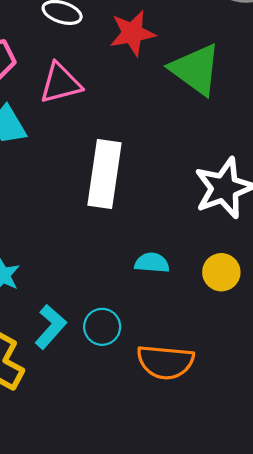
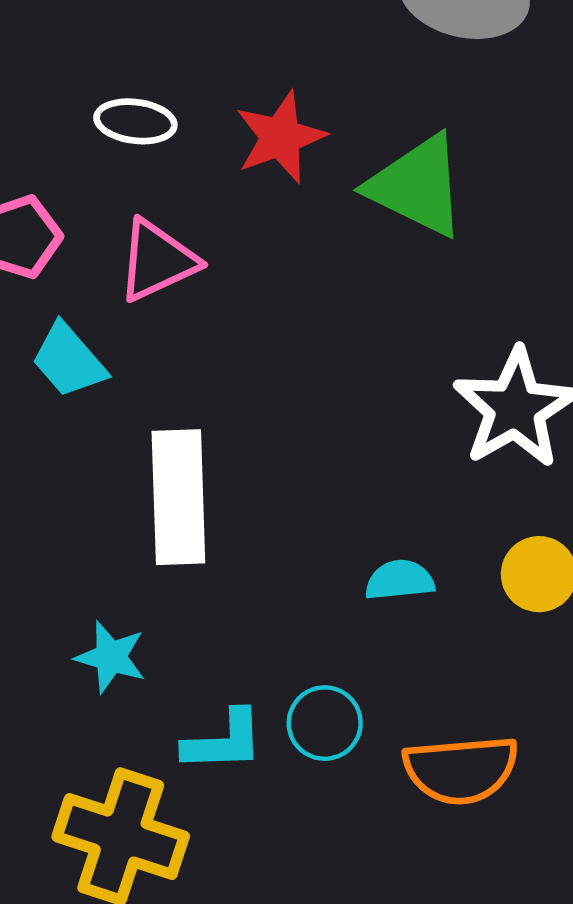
white rectangle: (104, 174) -> (178, 497), moved
cyan L-shape: (50, 327) -> (223, 741), turned 57

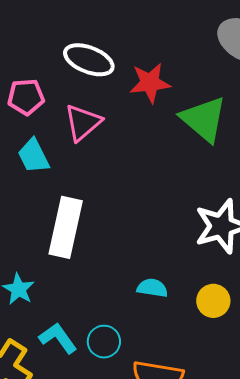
white ellipse: (135, 121) -> (89, 60), size x1.4
pink triangle: (157, 261) -> (83, 122), turned -30
cyan L-shape: (223, 741) -> (58, 338), turned -138

